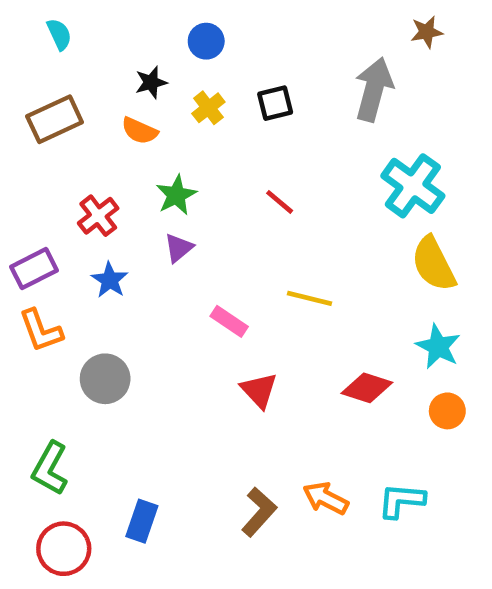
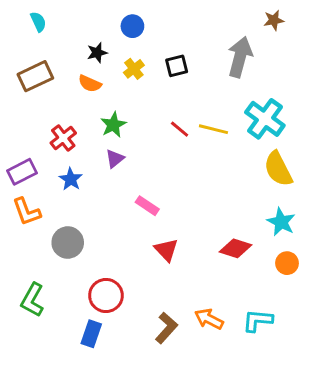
yellow line: (310, 298) -> (213, 129), moved
red circle: (64, 549) -> (106, 295), moved

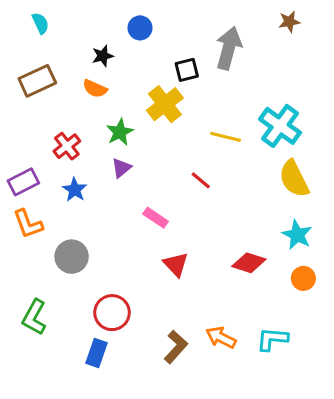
gray arrow: (240, 57) -> (229, 48), moved
yellow cross: (134, 69) -> (165, 104), moved, size x1.6
red line: (180, 129) -> (201, 180), moved

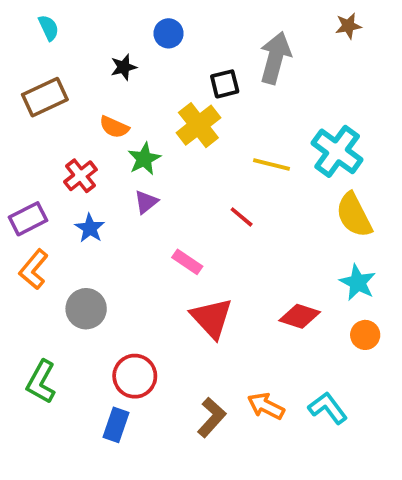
orange semicircle: (95, 89) -> (114, 127), moved
orange L-shape: (28, 224) -> (34, 269), turned 60
red triangle: (176, 264) -> (212, 318), size x1.4
cyan L-shape: (272, 339) -> (328, 408), turned 48

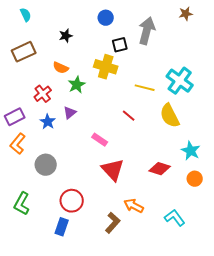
blue circle: (169, 33) -> (106, 18), moved
yellow cross: (198, 125) -> (106, 67), turned -35
purple triangle: (146, 202) -> (70, 113), moved
yellow semicircle: (354, 215) -> (170, 116), moved
orange arrow: (266, 406) -> (134, 206), moved

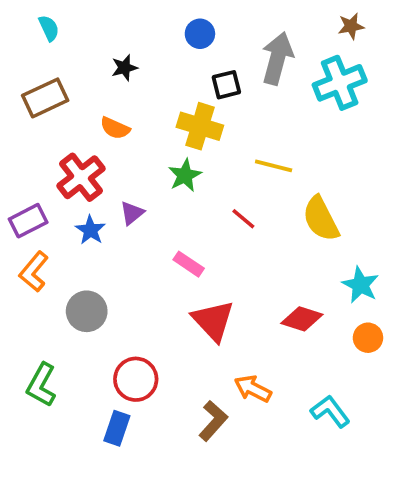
cyan cross: (180, 81) -> (340, 83), moved, turned 32
green star: (77, 85) -> (185, 175), moved
red cross: (43, 94) -> (81, 177), size x1.4

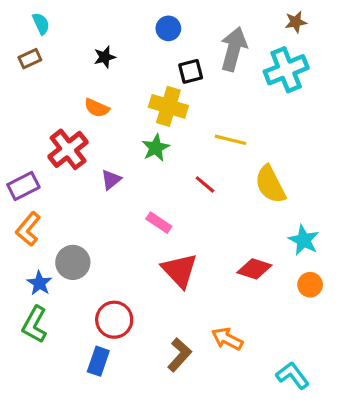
brown rectangle: (45, 98) -> (30, 59), moved, size x0.6
blue star: (90, 230) -> (39, 283), moved
orange arrow: (253, 389) -> (227, 339), moved
cyan L-shape: (330, 411) -> (293, 375), moved

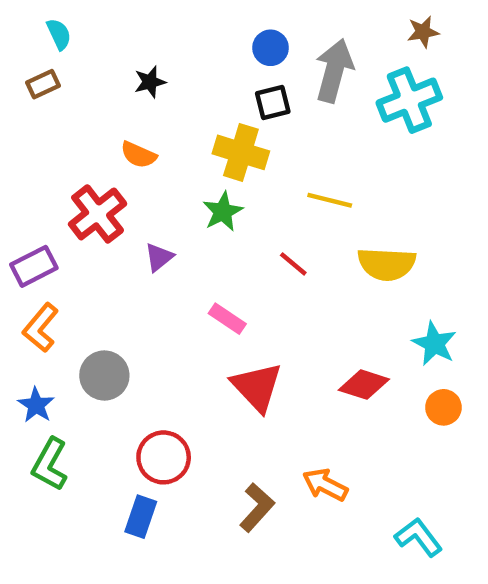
blue circle: (168, 28) -> (271, 48), moved
yellow semicircle: (270, 184) -> (387, 264), turned -60
blue star: (39, 283) -> (36, 405), moved

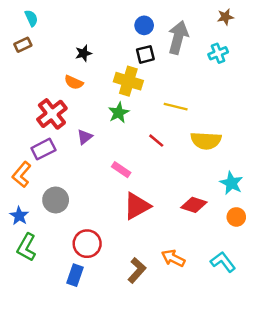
black star: (150, 82) -> (83, 53), moved
cyan cross: (409, 100) -> (218, 53), size x0.6
purple rectangle: (34, 266) -> (43, 149), moved
red triangle: (257, 387) -> (137, 206), turned 44
cyan L-shape: (418, 537) -> (223, 262), moved

